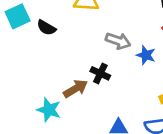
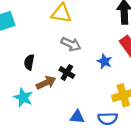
black semicircle: (46, 28) -> (29, 62), moved, turned 64
gray arrow: (118, 41) -> (71, 44), moved

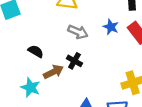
blue star: (104, 61) -> (111, 27), moved
black semicircle: (29, 62) -> (36, 51), turned 112

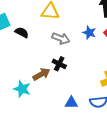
black semicircle: (36, 51) -> (22, 32), moved

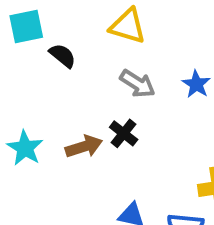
cyan star: (22, 89) -> (25, 148), moved

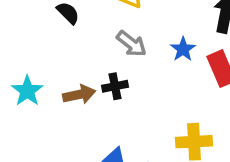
black cross: (124, 133) -> (115, 86), turned 35

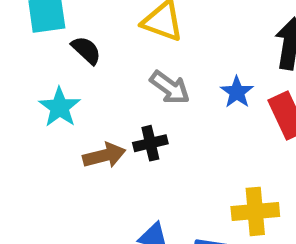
cyan star: (27, 91) -> (60, 107), moved

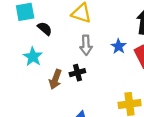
gray arrow: (170, 87) -> (86, 45), turned 54
brown arrow: (104, 155) -> (55, 79), turned 126

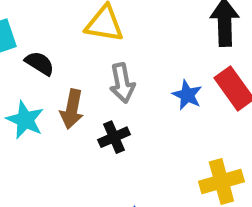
blue star: (119, 46) -> (187, 95), moved
brown arrow: (55, 79) -> (72, 109), moved

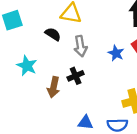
black semicircle: (40, 63) -> (53, 34), moved
brown arrow: (72, 109) -> (54, 87), moved

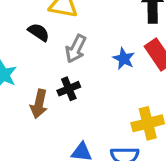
gray arrow: (80, 46) -> (76, 49), turned 36

